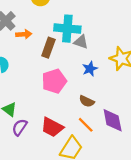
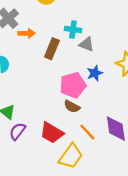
cyan cross: (67, 29) -> (73, 29), size x0.6
pink pentagon: (54, 81) -> (73, 85), moved
brown semicircle: (87, 101) -> (72, 106), moved

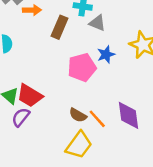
brown semicircle: (72, 106) -> (78, 115), moved
red trapezoid: (52, 133) -> (30, 96), moved

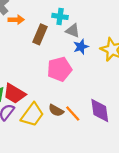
blue star: (106, 54) -> (81, 47), moved
yellow trapezoid: (79, 145) -> (32, 115), moved

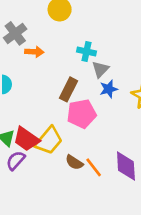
gray triangle: (73, 31) -> (100, 69), turned 48
brown rectangle: (40, 34) -> (68, 89), moved
yellow trapezoid: (32, 115) -> (49, 140), moved

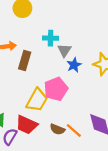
brown rectangle: (68, 89) -> (25, 60), moved
red trapezoid: (26, 139) -> (26, 125), moved
yellow trapezoid: (49, 140) -> (37, 100), moved

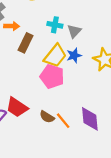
gray triangle: (64, 50) -> (74, 31), moved
pink pentagon: (56, 89) -> (52, 76), turned 30
yellow trapezoid: (37, 100) -> (55, 56), moved

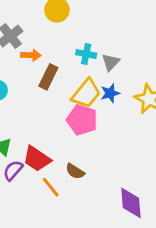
purple diamond: (90, 119) -> (131, 203), moved
orange line: (63, 121) -> (51, 187), moved

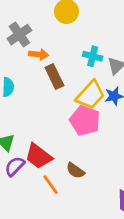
brown rectangle: (48, 77) -> (54, 77), turned -55

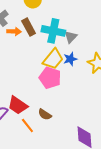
cyan cross: (93, 56) -> (53, 31), size x1.6
brown rectangle: (54, 77) -> (29, 27), moved

